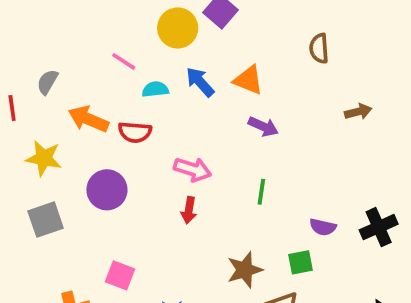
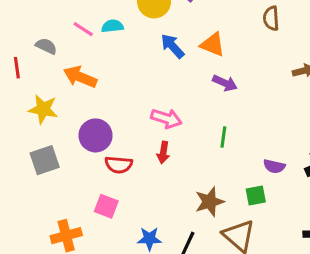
pink line: (124, 61) -> (83, 29), moved
gray semicircle: (47, 82) -> (46, 46), turned 85
cyan semicircle: (155, 89) -> (112, 26), moved
red semicircle: (135, 132) -> (119, 165), moved

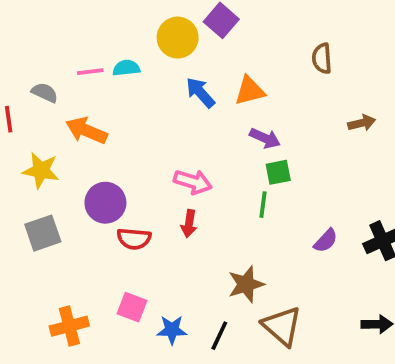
pink line: (83, 29) -> (90, 72), turned -40
orange triangle: (213, 45) -> (250, 91), turned -36
purple semicircle: (274, 166) -> (326, 241), turned -60
green square: (256, 196) -> (278, 172), moved
pink square: (106, 206) -> (132, 307), moved

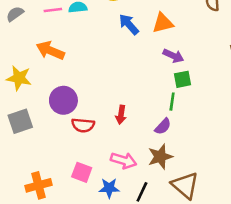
gray semicircle: (45, 93) -> (15, 14), moved, turned -60
pink arrow: (193, 182) -> (124, 160), moved
purple semicircle: (326, 241) -> (163, 126), moved

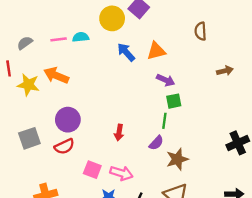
yellow star: (19, 78) -> (28, 85), moved
red semicircle: (83, 125) -> (64, 146), moved, turned -30
brown star: (160, 157) -> (177, 159), moved
pink square: (82, 172) -> (92, 170), moved

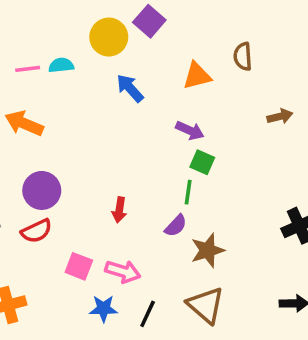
orange triangle: (156, 51) -> (197, 76), moved
green square: (174, 101) -> (202, 162), turned 35

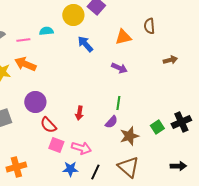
pink line: (28, 69) -> (23, 40), moved
green square: (202, 162) -> (157, 127), moved, turned 32
red semicircle: (36, 231) -> (48, 125), moved, turned 72

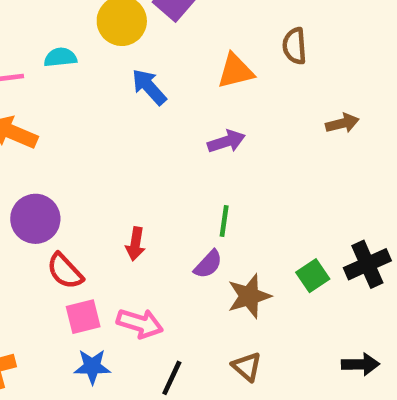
purple arrow: (119, 68) -> (226, 141), turned -42
pink square: (56, 145) -> (83, 317), turned -35
brown triangle: (128, 167) -> (247, 367), size x0.6
blue star: (70, 169) -> (92, 367), moved

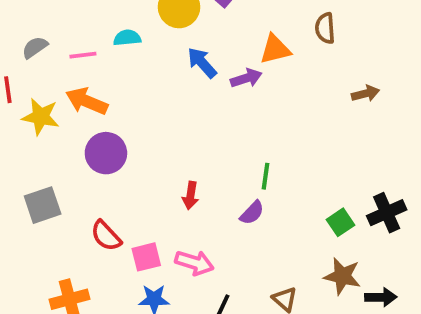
purple arrow: (226, 141) -> (246, 78), moved
purple circle: (35, 219) -> (106, 153), moved
red semicircle: (65, 271) -> (106, 236), moved
brown star: (249, 296) -> (342, 276), moved, turned 30

